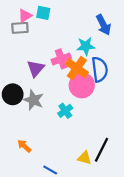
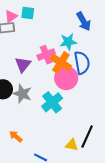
cyan cross: (65, 111) -> (52, 102), size x1.5

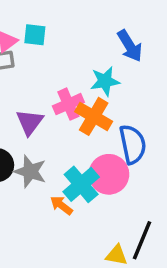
blue semicircle: (82, 63) -> (133, 144), moved
pink circle: (66, 78) -> (109, 174), moved
orange arrow: (16, 136) -> (61, 205), moved

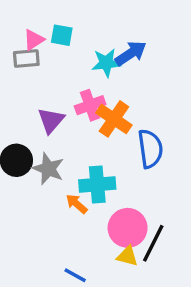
blue arrow: (130, 46) -> (131, 53), moved, turned -96
cyan star: (105, 81) -> (106, 63), moved
pink circle: (109, 174) -> (128, 228), moved
cyan cross: (81, 184) -> (97, 185), turned 32

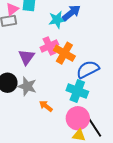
blue semicircle: (150, 149) -> (88, 69), turned -105
cyan cross: (97, 185) -> (77, 91), moved, turned 30
black line: (153, 243) -> (94, 126), turned -55

